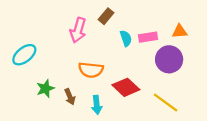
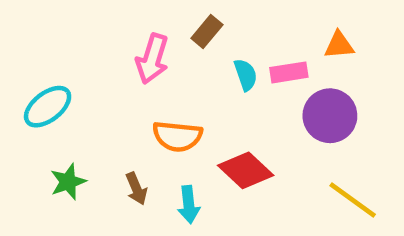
orange triangle: (180, 31) -> (339, 45), moved
green star: (45, 89) -> (68, 182), moved
yellow line: (166, 103) -> (353, 200), moved

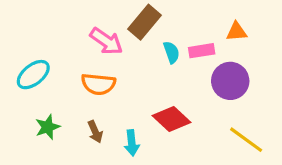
brown rectangle: (207, 31) -> (144, 22), size x1.5
pink arrow: (152, 59) -> (106, 41), turned -72
orange semicircle: (177, 136) -> (98, 84), moved

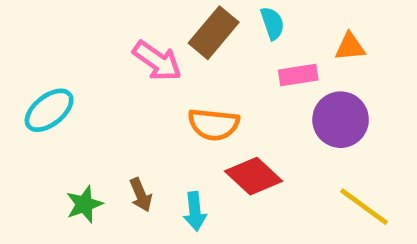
cyan semicircle: (171, 52) -> (272, 23), moved
orange semicircle: (98, 84) -> (214, 124), moved
green star: (48, 127) -> (84, 204), moved

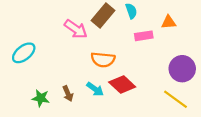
purple circle: (341, 120) -> (182, 69), moved
green star: (84, 204) -> (41, 98), turned 30
cyan arrow: (195, 211) -> (95, 89), moved, turned -48

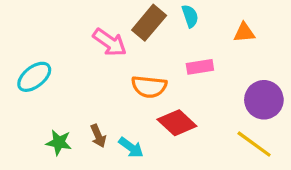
pink rectangle: (144, 36) -> (200, 67), moved
cyan arrow: (95, 89) -> (131, 147), moved

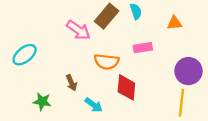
red diamond: (177, 123) -> (126, 87), turned 52
brown arrow: (98, 136) -> (71, 83), moved
yellow line: (254, 144) -> (181, 103), turned 60

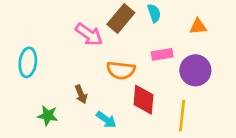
cyan ellipse: (25, 55) -> (28, 62), turned -45
purple circle: (188, 71) -> (195, 70), moved
yellow line: (181, 103) -> (182, 116), moved

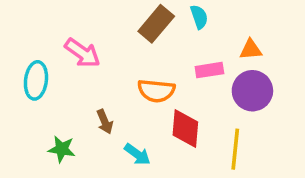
orange triangle: (198, 26) -> (251, 49), moved
pink arrow: (89, 34) -> (82, 53), moved

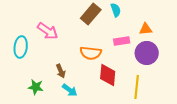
cyan arrow: (137, 154) -> (70, 90), moved

